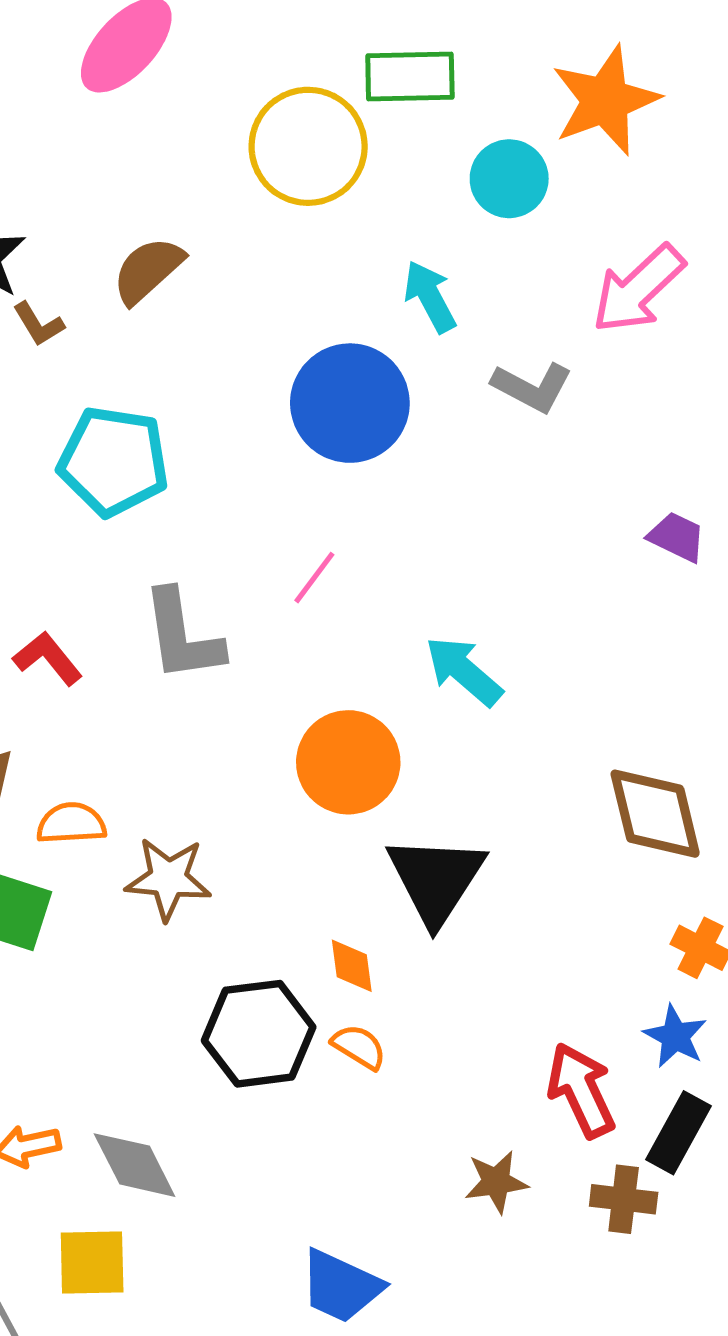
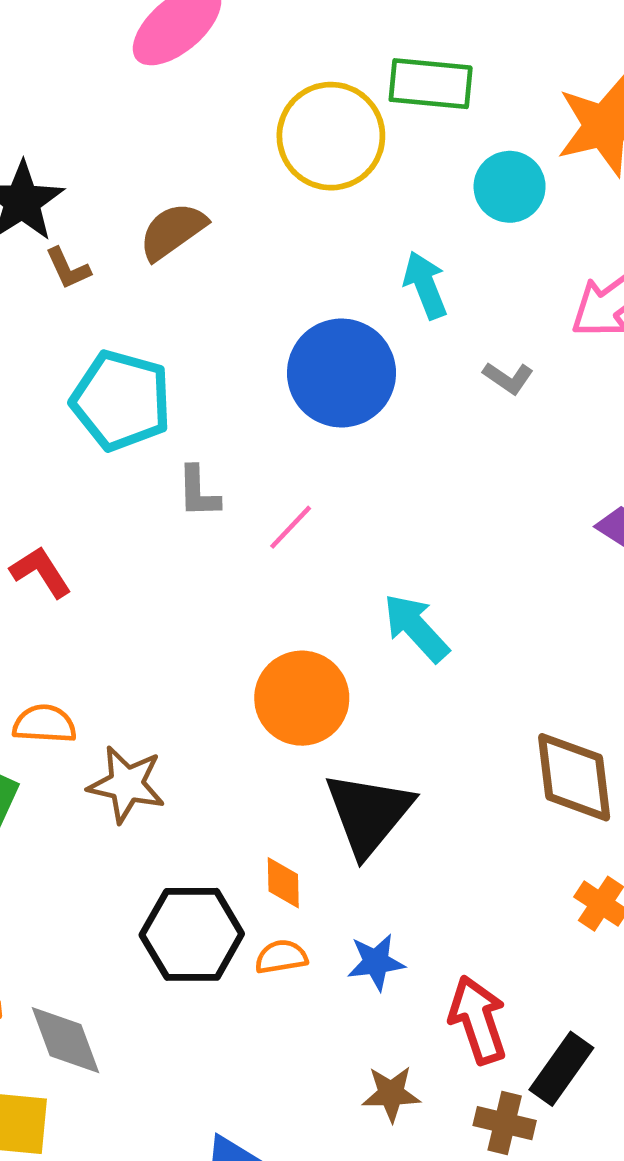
gray L-shape: (532, 387) -> (508, 378), size x0.7
gray L-shape: (182, 636) -> (198, 492), moved, size x0.6
blue star: (675, 1036) -> (376, 962), moved, turned 30
orange semicircle: (359, 1047) -> (281, 957), turned -48

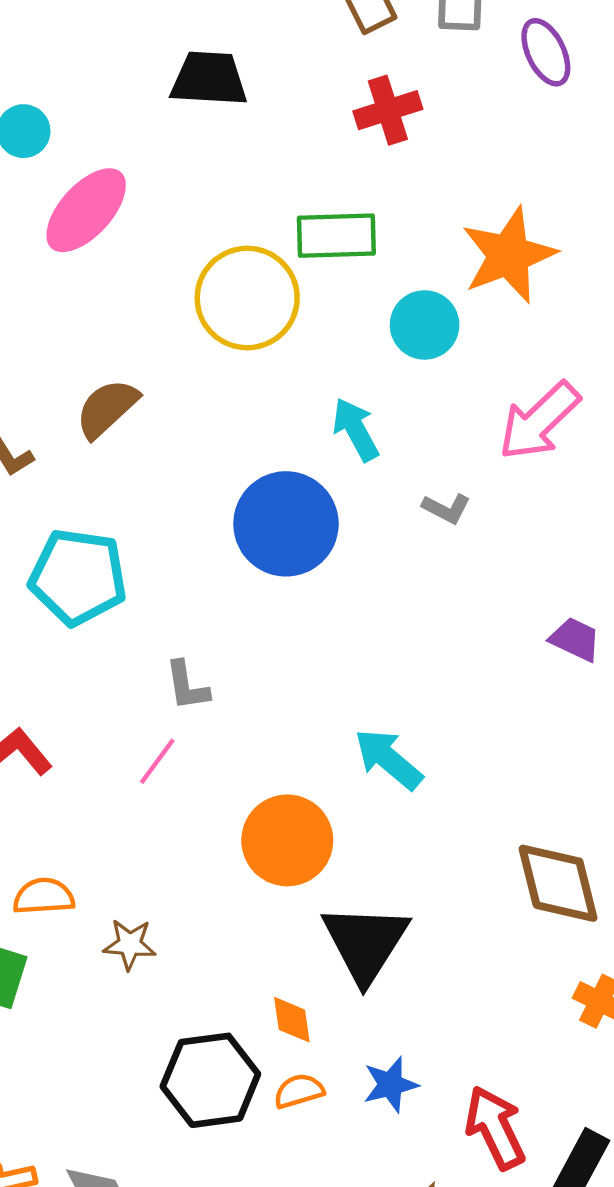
gray L-shape: (198, 492) -> (187, 686), moved
pink line: (291, 527) -> (157, 761), moved
brown star: (126, 784) -> (130, 944), size x0.7

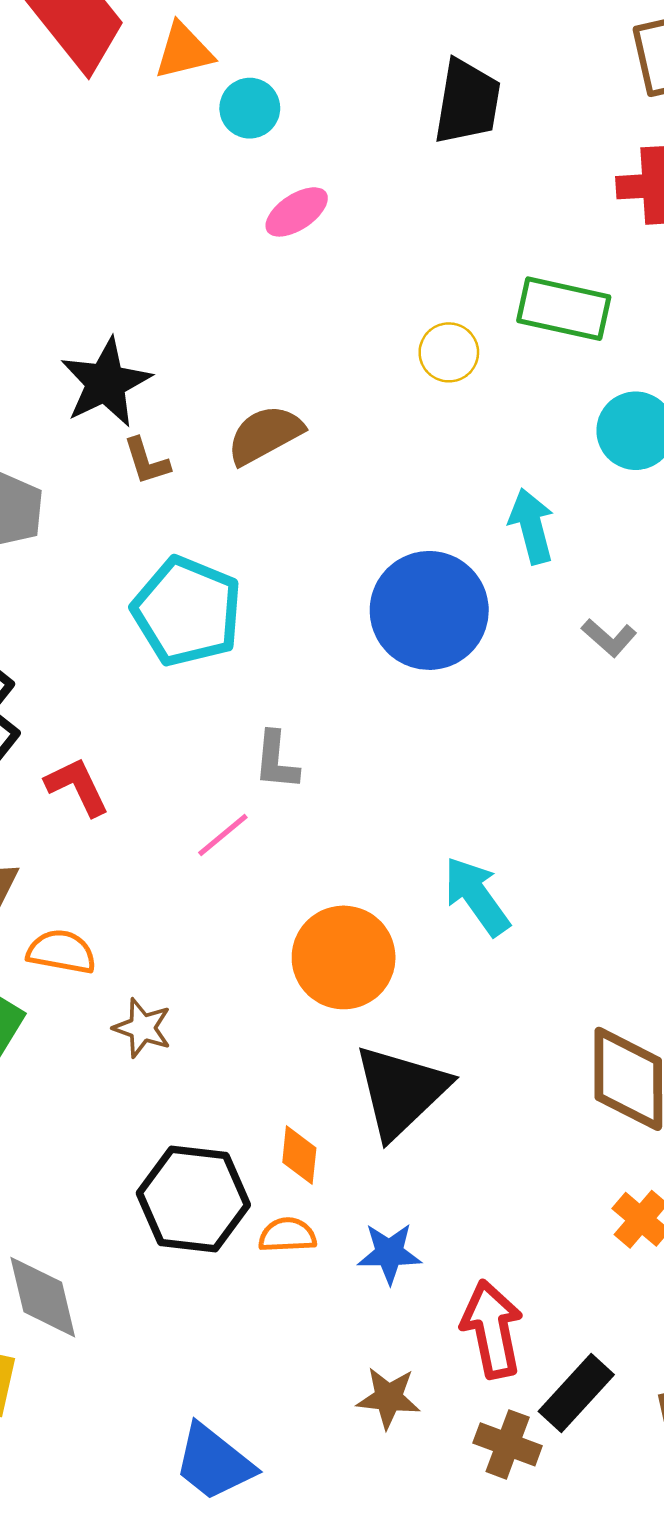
black trapezoid: (209, 79) -> (467, 102), turned 82
pink ellipse: (86, 210) -> (297, 212), size x0.6
yellow circle: (247, 298) -> (449, 352), size x0.5

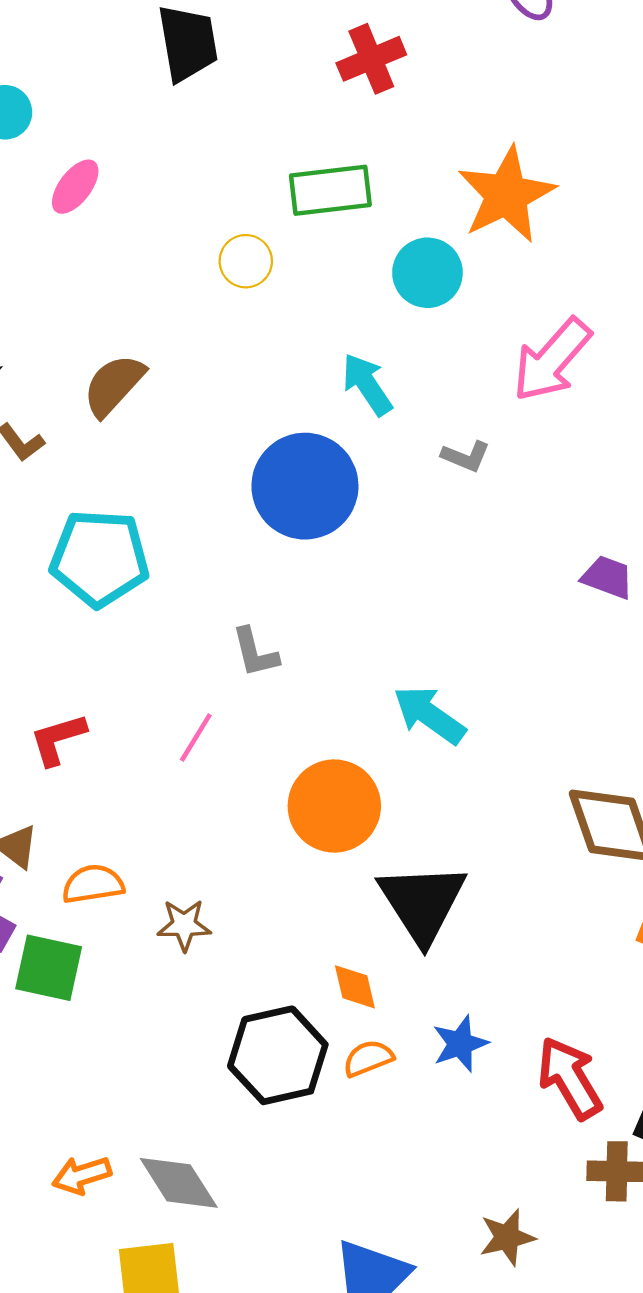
gray L-shape: (276, 761) -> (255, 652), moved
red L-shape: (77, 787) -> (58, 739), turned -62
brown star: (389, 1398) -> (507, 1237), moved

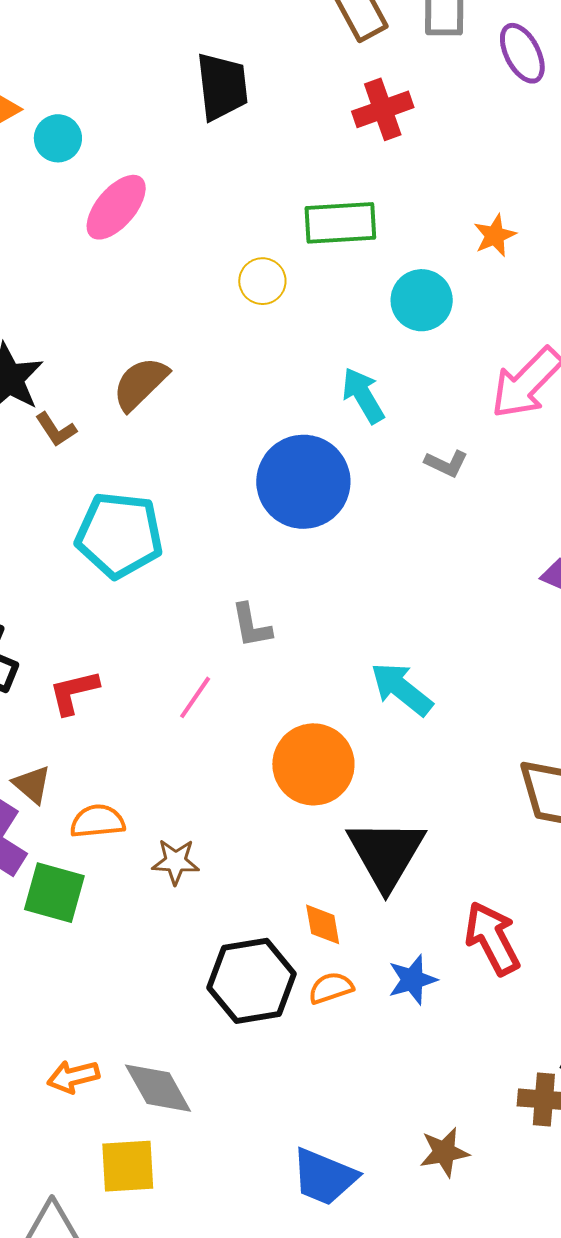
pink ellipse: (75, 187) -> (116, 207), size x1.4
orange star: (506, 195) -> (495, 236), size x0.5
red arrow: (570, 1078) -> (492, 938), moved

